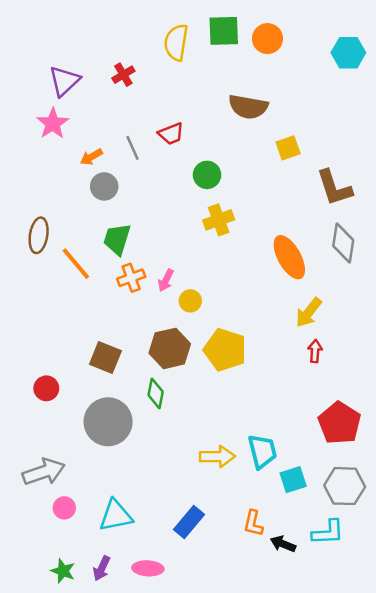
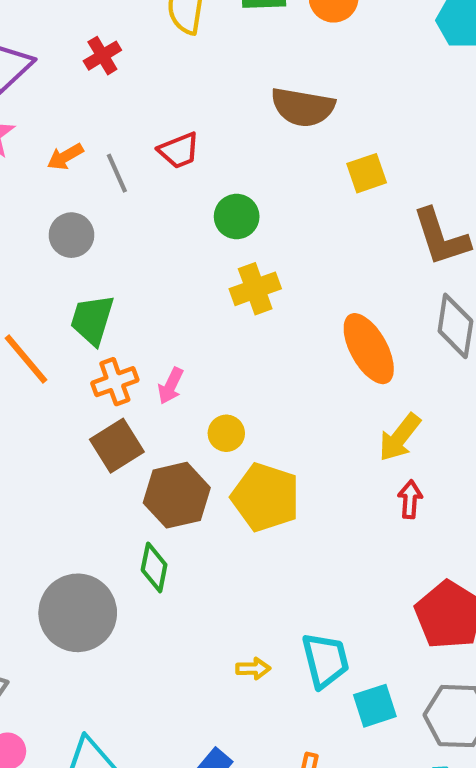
orange arrow: (91, 157) -> (65, 157), moved
yellow circle: (190, 301) -> (226, 433), moved
brown square: (105, 357) -> (117, 446), moved, turned 36
yellow arrow: (217, 456) -> (253, 669), size x0.6

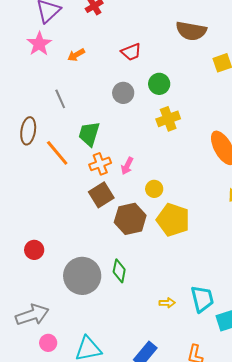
gray line: (117, 173) -> (60, 99), moved
gray circle: (71, 235) -> (123, 93), moved
green diamond: (154, 567) -> (119, 271), moved

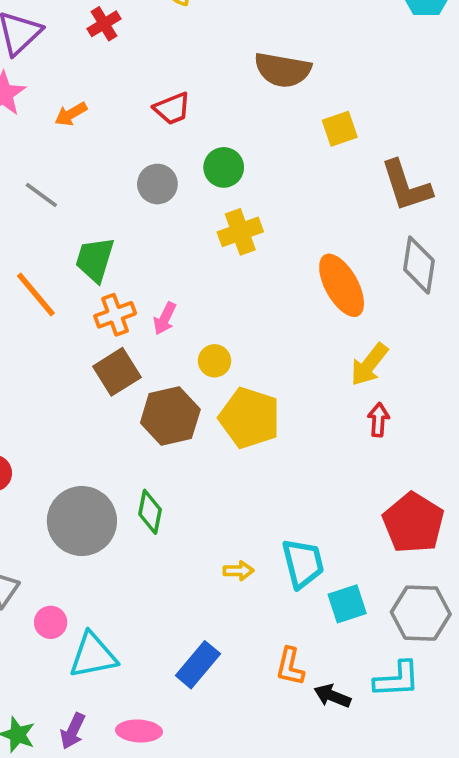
gray line: (60, 99) -> (41, 195), turned -30
pink circle: (48, 343) -> (51, 622), moved

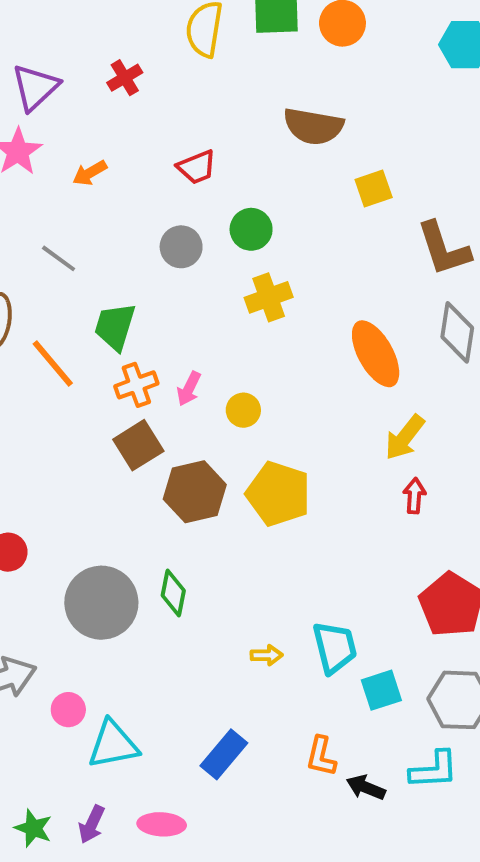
yellow circle: (215, 361) -> (243, 410), moved

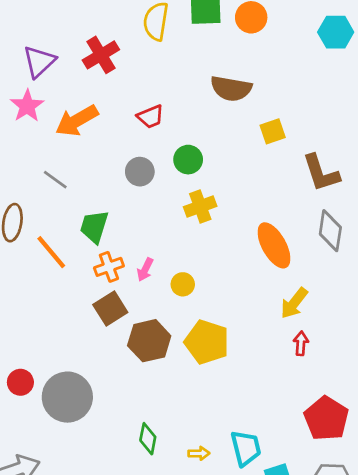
red cross: (125, 78) -> (101, 55), size x1.5
orange arrow: (90, 173) -> (77, 121), size x1.8
green diamond: (173, 593) -> (148, 439), moved
gray circle: (101, 603) -> (67, 397), moved

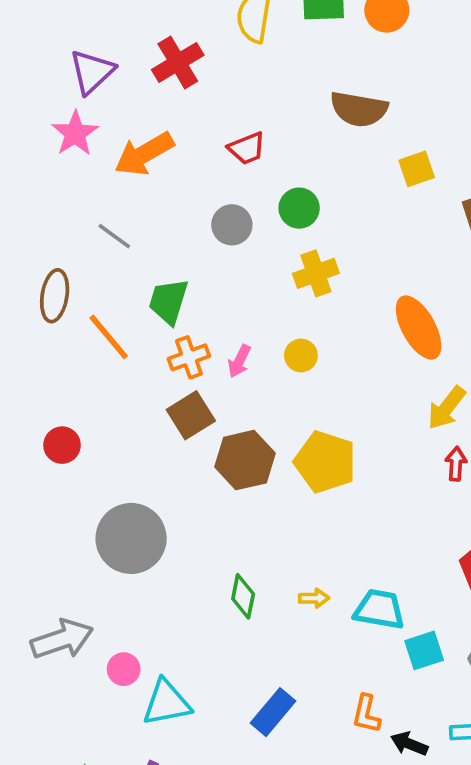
yellow circle: (183, 284) -> (301, 356), moved
red circle: (20, 382) -> (62, 445), moved
cyan trapezoid: (246, 448) -> (379, 609), turned -66
yellow arrow: (199, 453) -> (314, 598), moved

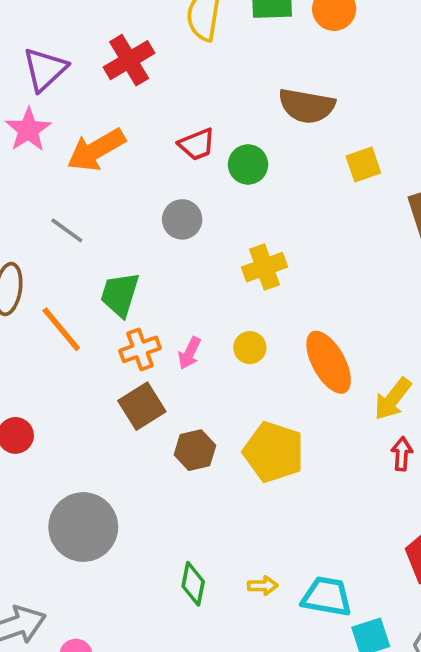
green circle: (299, 208) -> (248, 164), moved
orange ellipse: (419, 328) -> (329, 362), moved
brown hexagon: (245, 460) -> (195, 450), size x0.7

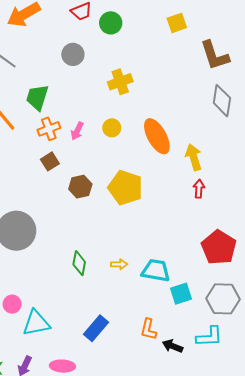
yellow arrow: (393, 399) -> (194, 157), turned 125
brown square: (142, 406) -> (50, 161), size x0.7

